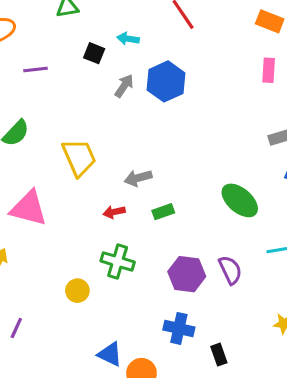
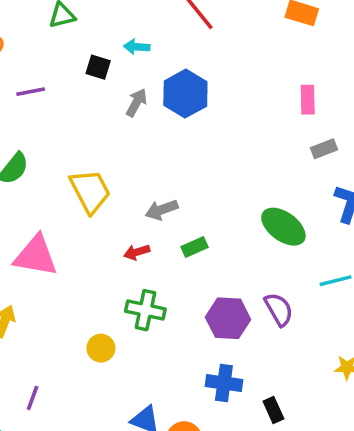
pink rectangle: (269, 70) -> (308, 100), moved

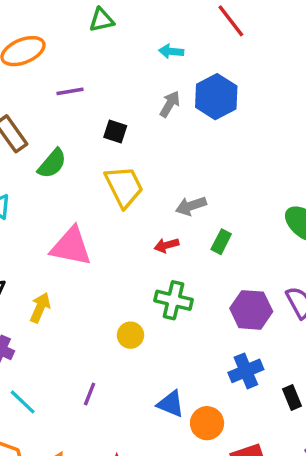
black square: (98, 67) -> (115, 132), moved
green rectangle: (194, 247) -> (221, 242), turned -40
blue cross: (224, 383) -> (246, 371), turned -32
purple line: (33, 398) -> (90, 394), moved

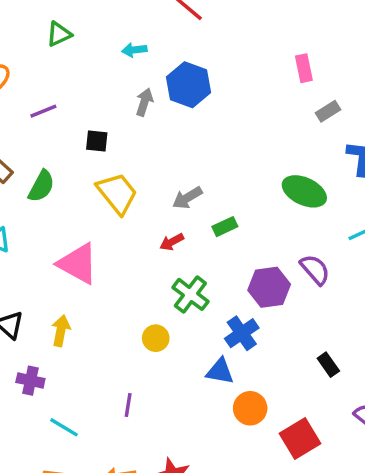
green rectangle: (221, 242) -> (225, 227), turned 50
pink triangle: (71, 246) -> (78, 264), turned 30
green cross: (173, 300) -> (190, 294), turned 36
blue cross: (246, 371) -> (242, 333), moved
blue triangle: (171, 404) -> (220, 371), moved

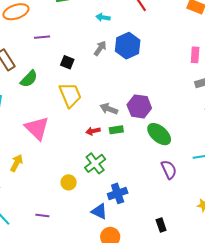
green ellipse: (304, 191) -> (159, 134), moved
gray arrow: (187, 198) -> (109, 109), turned 36
green rectangle: (225, 227) -> (116, 130), moved
purple hexagon: (269, 287) -> (139, 106), moved
purple line: (128, 405) -> (42, 215), turned 72

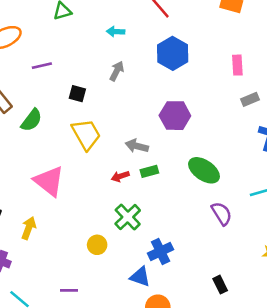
blue hexagon: (128, 46) -> (173, 53), moved
purple hexagon: (139, 106) -> (175, 116), moved

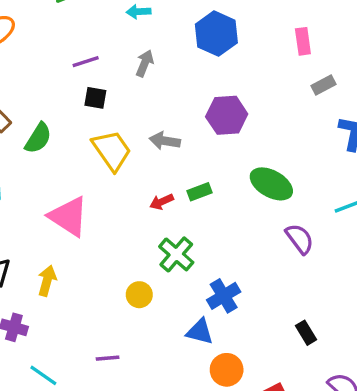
purple line: (42, 66) -> (86, 62), moved
gray arrow: (137, 146) -> (165, 141), moved

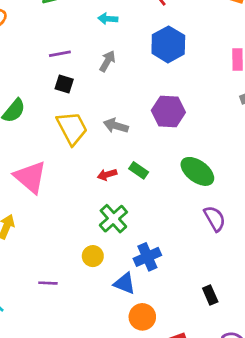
green rectangle: (200, 192) -> (139, 170), turned 48
yellow circle: (139, 295) -> (93, 256), moved
purple line: (108, 358) -> (48, 283), moved

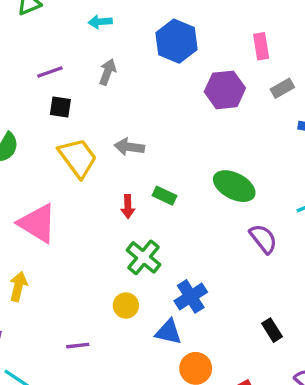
purple hexagon: (168, 111) -> (225, 90), moved
red arrow: (107, 175) -> (128, 206), turned -66

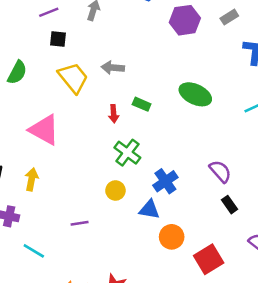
purple semicircle: (263, 239) -> (220, 171), moved

